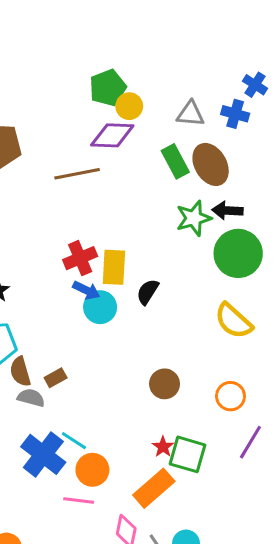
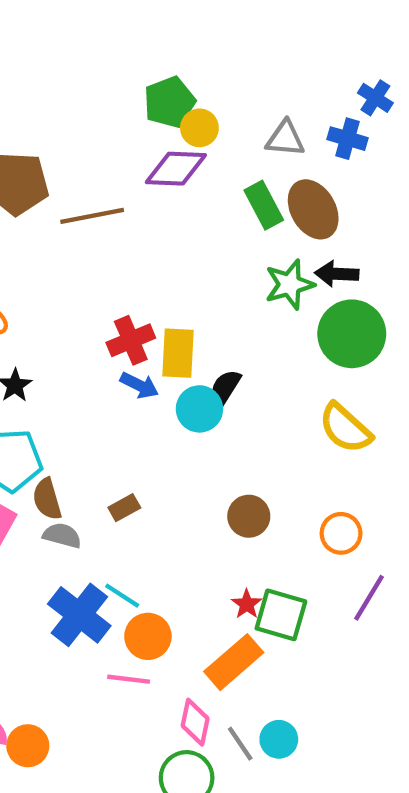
brown line: (77, 174) -> (92, 216), moved
cyan circle: (100, 307) -> (199, 409), moved
brown rectangle: (56, 378) -> (124, 508), moved

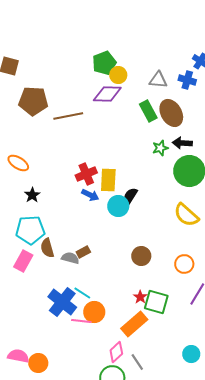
green star: (290, 284) -> (160, 148), size x0.7
gray semicircle: (62, 536) -> (70, 258), moved
pink line: (129, 679) -> (81, 321), moved
pink diamond: (195, 722) -> (116, 352), turned 35
cyan circle: (279, 739) -> (191, 354), moved

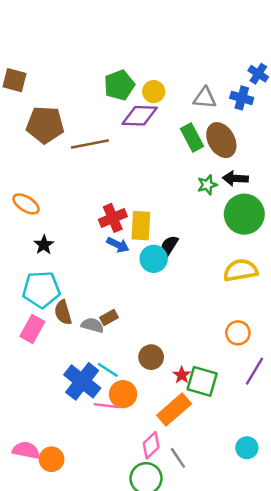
green pentagon: (104, 63) -> (119, 85), moved
yellow semicircle: (186, 215) -> (240, 270), turned 128
brown circle: (141, 256) -> (151, 357), moved

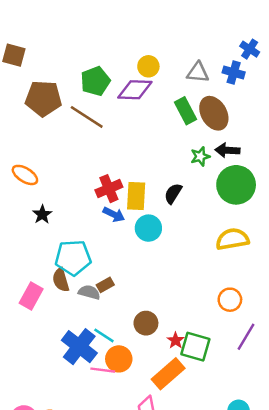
green pentagon: (119, 85) -> (95, 81), moved
brown line: (90, 144) -> (87, 117), turned 44
black semicircle: (169, 246) -> (173, 193), moved
cyan pentagon: (41, 289) -> (73, 258), moved

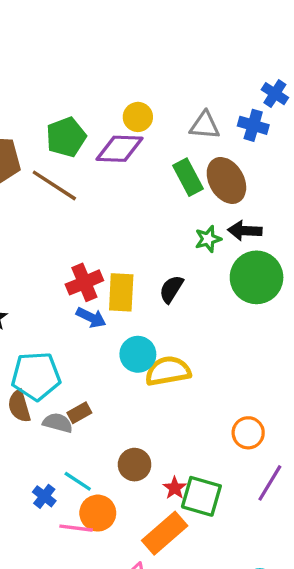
cyan circle: (148, 228) -> (138, 354), moved
yellow semicircle: (232, 239) -> (168, 371), moved
blue cross: (79, 347) -> (44, 496), size x0.5

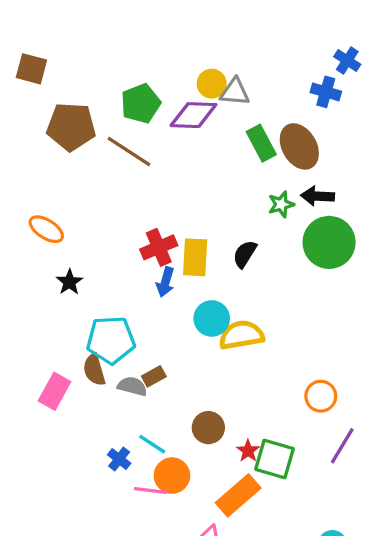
gray triangle: (205, 125) -> (235, 92), moved
blue arrow: (91, 318) -> (165, 282), turned 80

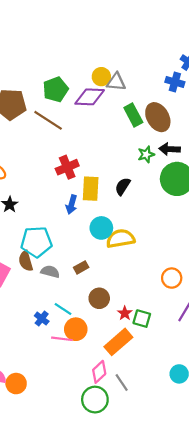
red cross: (159, 247) -> (67, 167), moved
brown rectangle: (154, 376) -> (81, 267), moved
green square: (275, 459) -> (142, 319), size x0.7

